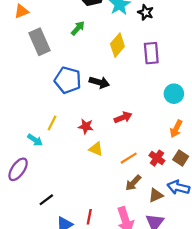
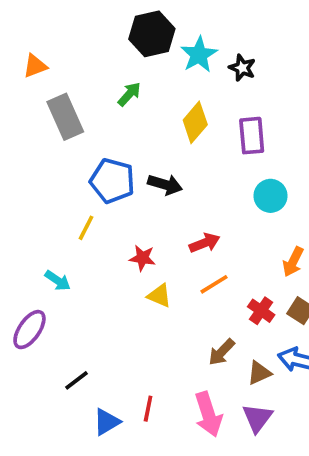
cyan circle: (174, 94) -> (270, 196), moved
yellow line: (52, 123) -> (86, 228), moved
orange line: (129, 158) -> (214, 284), moved

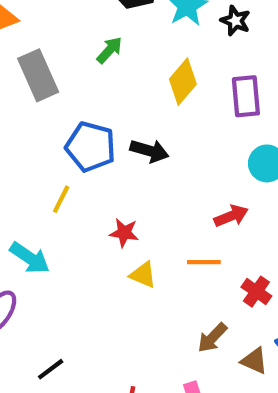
red arrow: (205, 243) -> (231, 216), moved
cyan arrow: (58, 281) -> (30, 258), size x1.4
orange line: (214, 284) -> (204, 262), turned 32
brown triangle: (259, 373) -> (254, 361), turned 48

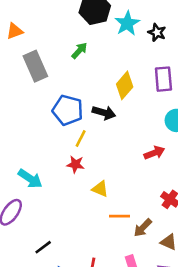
yellow diamond: (183, 82) -> (125, 85), moved
yellow line: (61, 199) -> (81, 139), moved
red star: (124, 233) -> (75, 164), moved
orange line: (204, 262) -> (119, 216), moved

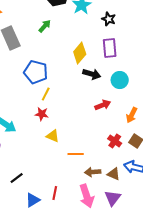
black star: (157, 32) -> (109, 19), moved
black arrow: (104, 113) -> (92, 74), moved
yellow triangle: (100, 189) -> (53, 136), moved
brown arrow: (143, 228) -> (93, 172), moved, turned 42

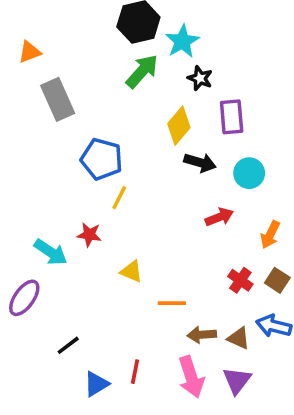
black star: (109, 19) -> (200, 78), moved
green arrow: (45, 26) -> (142, 71), moved, size x1.5
red star: (42, 114) -> (89, 235), moved

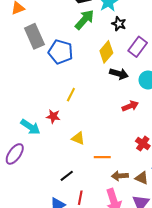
purple rectangle: (232, 117) -> (138, 47), turned 42
blue pentagon: (102, 159) -> (61, 52), moved
black line: (68, 345) -> (67, 176), moved

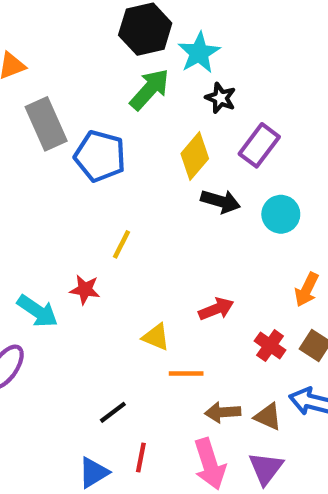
red arrow: (130, 106) -> (216, 309), moved
yellow triangle: (78, 138) -> (156, 337), moved

